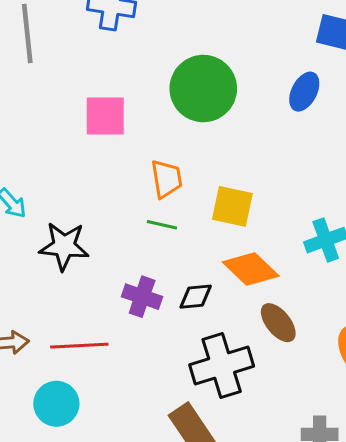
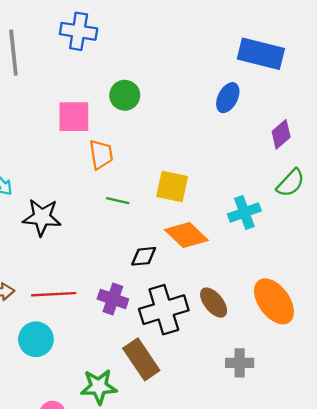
green circle: (203, 89) -> (125, 95), moved, size x0.6
orange trapezoid: (167, 179) -> (101, 154), moved
purple cross: (142, 297) -> (113, 299), moved
brown ellipse: (278, 323) -> (214, 303), moved

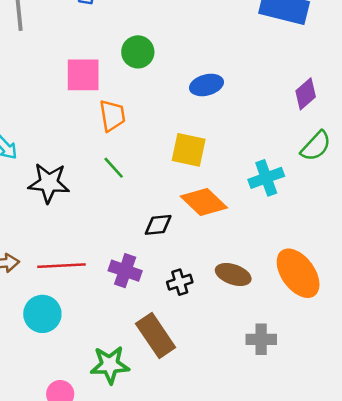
blue ellipse: (228, 98) -> (206, 85), moved, turned 48
green line: (118, 201) -> (114, 168), moved, turned 35
brown ellipse: (214, 303) -> (233, 274), turned -32
black cross: (164, 310) -> (180, 282), size x0.5

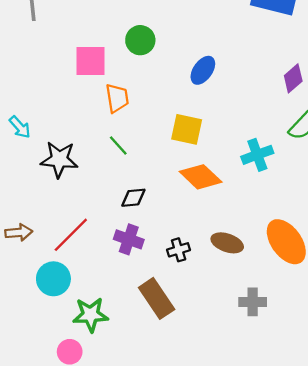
blue ellipse: (206, 85) -> (203, 70), turned -40
black diamond: (158, 225) -> (133, 198), moved
red line: (61, 266) -> (71, 235), turned -42
green star: (110, 365) -> (91, 315), moved

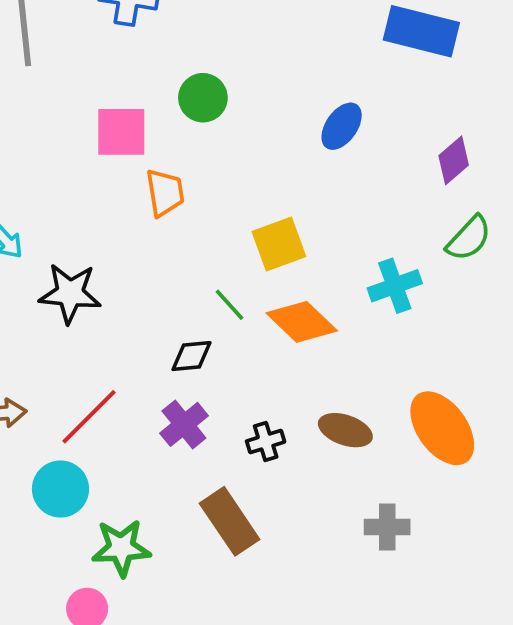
blue ellipse: (203, 70) -> (342, 126), moved
yellow square: (187, 129) -> (279, 244), turned -32
green line: (118, 146) -> (230, 305), moved
purple cross: (129, 239) -> (184, 424), turned 32

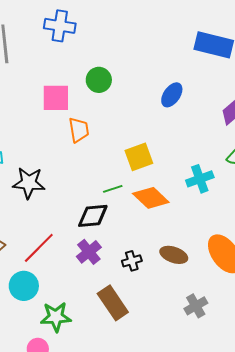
green line: (230, 305) -> (113, 189), turned -66
black diamond: (192, 356) -> (93, 216), size x1.4
gray cross: (387, 527) -> (196, 306), turned -30

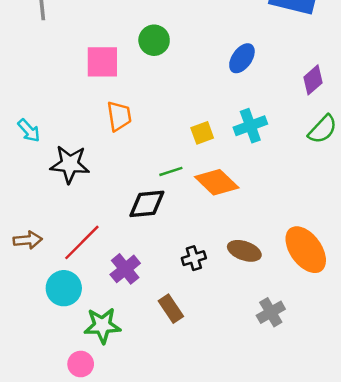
orange trapezoid: (79, 130) -> (119, 116), moved
yellow square: (139, 157) -> (202, 133), size x0.7
cyan cross: (200, 179) -> (250, 126), moved
purple cross: (89, 252) -> (125, 269), moved
brown rectangle: (113, 303) -> (171, 309), size x0.7

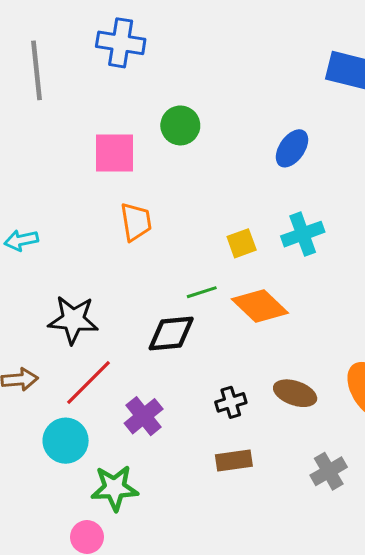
cyan arrow: (29, 130) -> (21, 240), turned 120
black star: (70, 164) -> (73, 320), moved
brown rectangle: (171, 309) -> (234, 461), moved, turned -64

